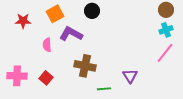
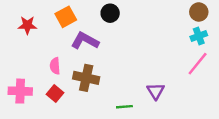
pink semicircle: (47, 45) -> (55, 66), moved
brown cross: (85, 66) -> (86, 78), moved

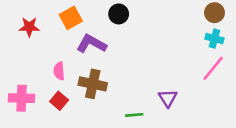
cyan cross: (199, 36) -> (214, 39), turned 35

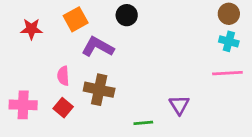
pink line: (213, 68) -> (227, 73), turned 48

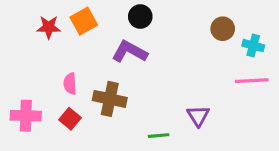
brown circle: (229, 14) -> (223, 29), moved
red star: (31, 29) -> (49, 27), moved
purple L-shape: (98, 47) -> (130, 52), moved

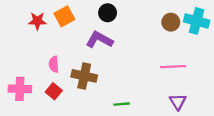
cyan cross: (253, 46) -> (197, 21), moved, size x1.5
pink line: (252, 81) -> (173, 67), moved
purple triangle: (198, 116) -> (178, 102), moved

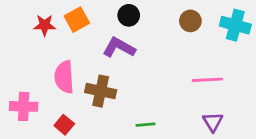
brown circle: (171, 22) -> (190, 21), moved
pink semicircle: (54, 64) -> (64, 77), size x1.6
red square: (54, 91) -> (64, 125), moved

